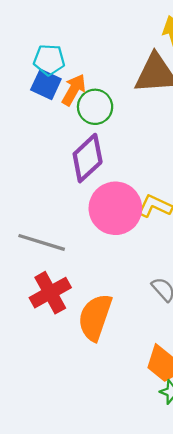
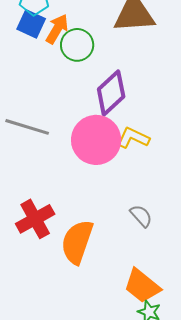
purple diamond: (88, 158) -> (111, 93), moved
gray line: (42, 242) -> (27, 127), moved

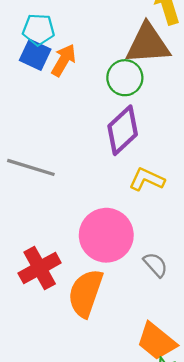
green circle: (77, 45) -> (125, 78), moved
pink circle: (96, 140) -> (106, 235), moved

